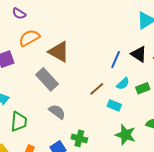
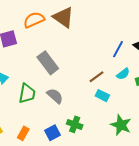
brown triangle: (59, 52) -> (63, 17), moved
cyan rectangle: (114, 105) -> (102, 96), moved
green trapezoid: (19, 122) -> (27, 94), moved

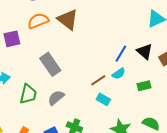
cyan semicircle: (123, 74) -> (119, 74), moved
gray semicircle: (55, 96) -> (56, 98), turned -84

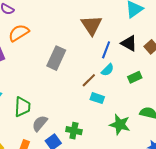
brown triangle: (68, 20) -> (92, 25), moved, turned 30
gray rectangle: (50, 64) -> (56, 58), moved, turned 70
gray semicircle: (56, 98) -> (40, 123), moved

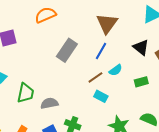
orange semicircle: (19, 33) -> (45, 15), moved
blue line: (106, 50) -> (101, 51), moved
gray semicircle: (40, 123) -> (49, 103), moved, turned 30

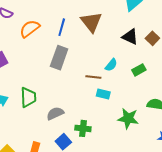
blue line: (101, 51) -> (62, 27), moved
brown line: (95, 77) -> (93, 77), turned 56
green trapezoid: (26, 93) -> (28, 97), moved

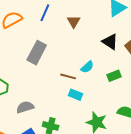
brown triangle: (91, 22) -> (74, 22), size x0.6
blue line: (62, 27) -> (45, 13), moved

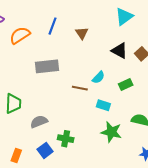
gray rectangle: (37, 53) -> (47, 66), turned 60
cyan rectangle: (75, 95) -> (103, 105), moved

